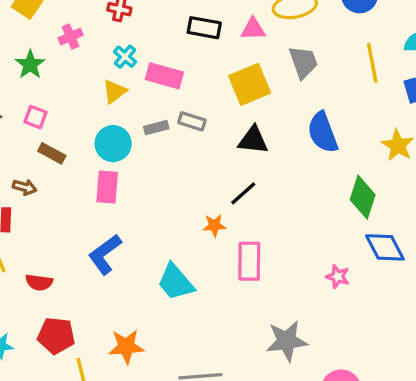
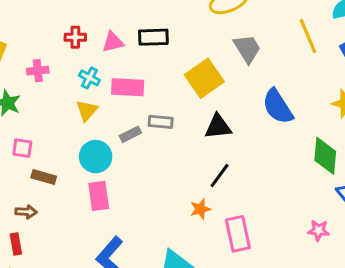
pink triangle: (253, 29) -> (113, 42), moved
pink cross: (71, 37) -> (38, 71), turned 30

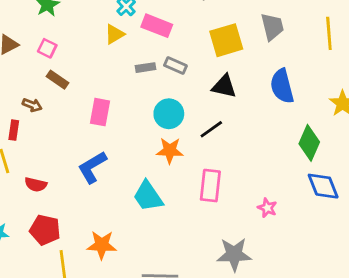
cyan circle: (96, 157) -> (169, 114), moved
orange star: (200, 209) -> (170, 151), moved, size x1.4
pink star: (318, 230) -> (267, 208), moved

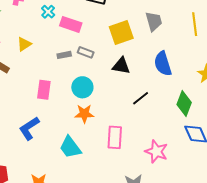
yellow triangle: (114, 34) -> (24, 44), moved
pink rectangle: (100, 112) -> (44, 90), moved
black line: (211, 129) -> (141, 98), moved
pink star: (267, 208) -> (156, 151), size x1.6

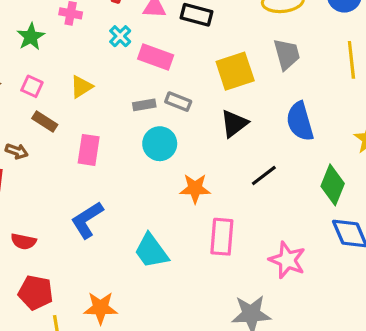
black triangle: (121, 66) -> (234, 124), turned -48
cyan circle: (82, 87) -> (160, 144), moved
pink rectangle: (44, 90) -> (89, 150), moved
orange star: (84, 114) -> (195, 188), moved

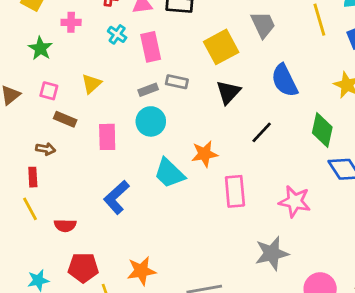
pink rectangle: (156, 57) -> (151, 47), turned 68
cyan circle: (160, 144) -> (151, 121), moved
cyan trapezoid: (151, 251) -> (169, 173), moved

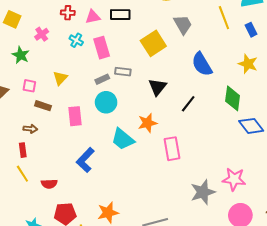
pink cross: (71, 22) -> (42, 34), turned -32
black triangle: (228, 92) -> (157, 87), moved
pink star: (295, 201) -> (234, 179), moved

